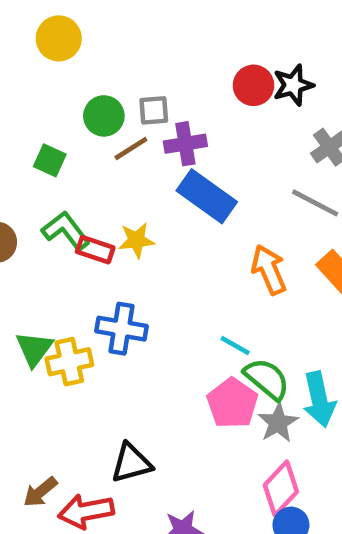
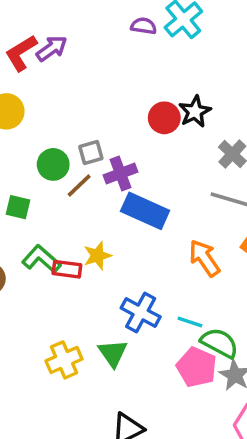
blue cross: (121, 329) -> (141, 312), moved, turned 30
green triangle: (34, 349) -> (113, 353), moved

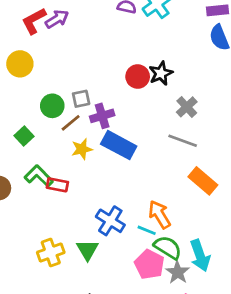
green square: (18, 207) -> (24, 136), turned 30
yellow star: (97, 256) -> (82, 149), moved
orange arrow: (204, 258) -> (159, 215), moved

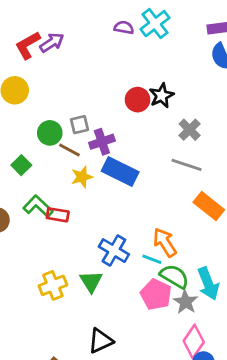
brown line: (71, 123) -> (69, 150), turned 70

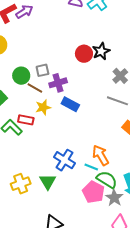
blue rectangle: (120, 172) -> (70, 104), size x0.7
red rectangle: (58, 215) -> (26, 120), moved

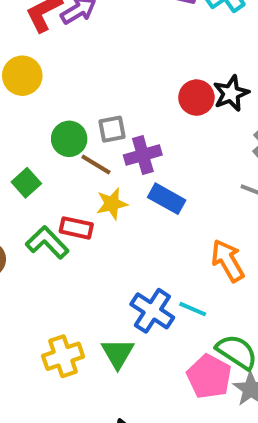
orange arrow: (101, 155) -> (228, 261), moved
cyan line: (91, 167) -> (193, 309), moved

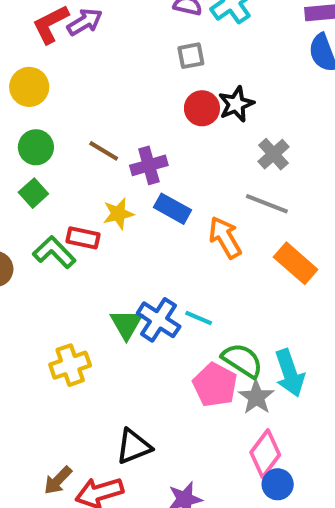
gray square: (112, 129) -> (191, 56), moved
green circle: (69, 139) -> (36, 147), moved
brown line: (96, 164) -> (104, 151), moved
orange arrow: (228, 261) -> (225, 237), moved
green triangle: (118, 353) -> (126, 324), moved

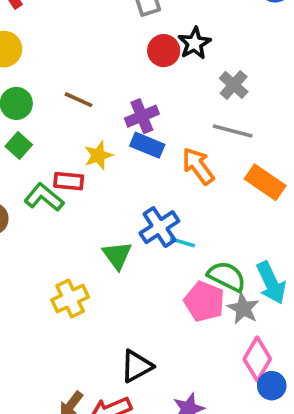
purple cross: (149, 165) -> (142, 116), moved
blue cross: (159, 320) -> (159, 227), moved, turned 30

